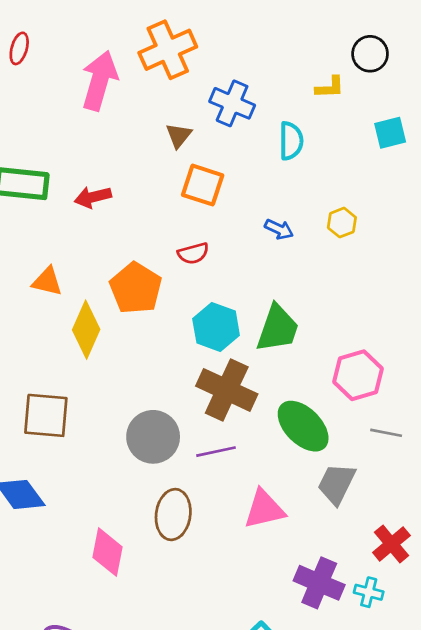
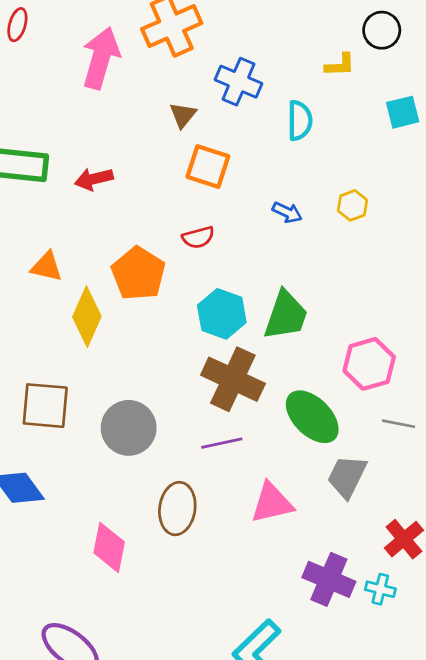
gray circle: (153, 437) -> (129, 428), moved

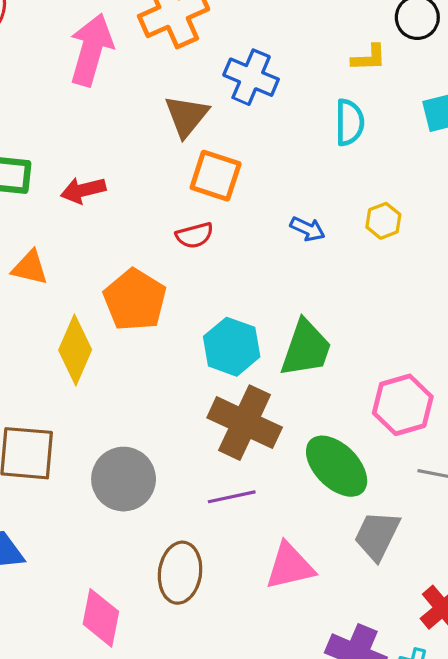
brown triangle: (183, 115) -> (186, 116), size x1.4
cyan semicircle: (300, 121) -> (349, 122), moved
red semicircle: (198, 237) -> (195, 235), moved
orange triangle: (47, 267) -> (30, 268), moved

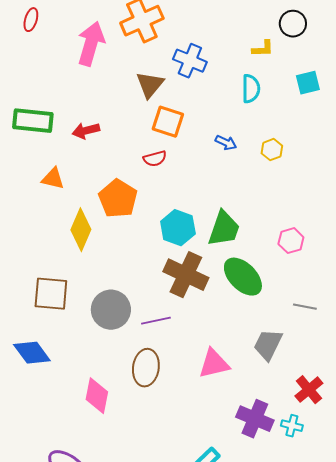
blue arrow: (308, 229) -> (226, 143), moved
pink hexagon: (403, 405) -> (291, 241), moved, size x0.7
green ellipse: (337, 466) -> (243, 277), moved
purple line: (232, 497) -> (156, 321), moved

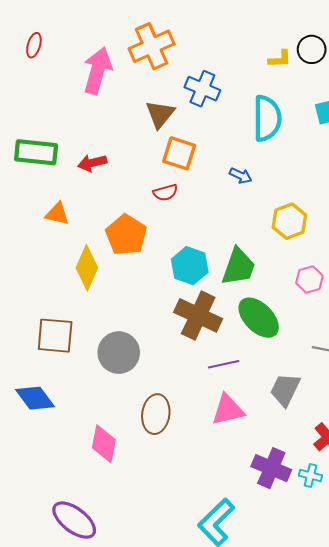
yellow L-shape: (263, 49) -> (280, 59), moved
cyan semicircle: (251, 89) -> (267, 118), size x1.5
yellow hexagon: (272, 150) -> (289, 221), moved, size x1.5
purple line: (156, 321) -> (224, 364), moved

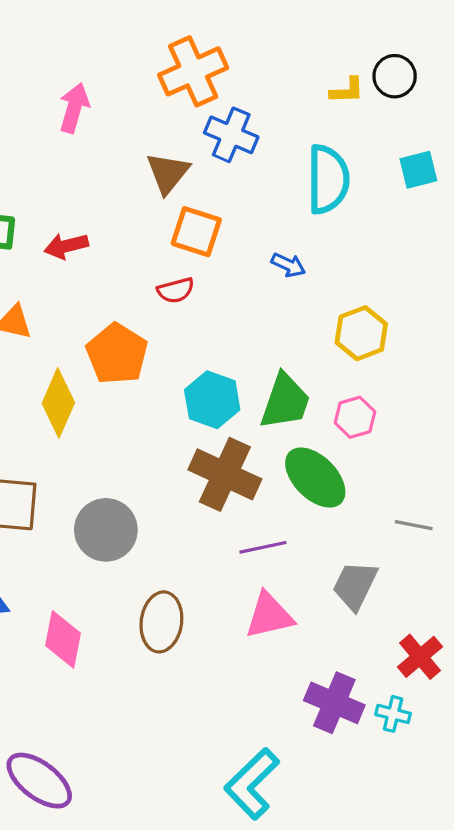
orange cross: (152, 46) -> (193, 71), moved
pink arrow: (98, 71) -> (74, 108), size x0.7
pink hexagon: (309, 279) -> (355, 417), moved
pink diamond: (104, 444) -> (63, 639), moved

